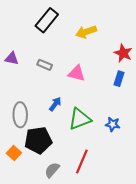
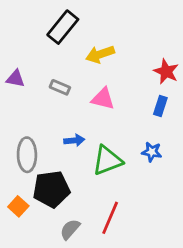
yellow arrow: (86, 32) -> (100, 54), moved
blue arrow: (55, 104) -> (74, 140), turned 48
blue star: (113, 124) -> (152, 152), moved

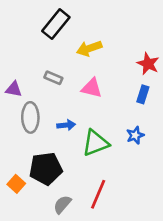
purple triangle: (15, 79) -> (14, 89), moved
blue star: (152, 152) -> (135, 135), turned -30
gray ellipse: (27, 155) -> (30, 117), moved

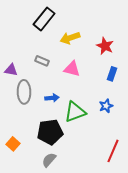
red star: (148, 64) -> (105, 46), moved
black pentagon: (46, 169) -> (50, 132), moved
red line: (98, 194) -> (113, 151), moved

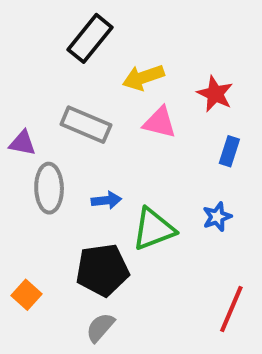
gray rectangle: (42, 61) -> (86, 125), size x1.6
pink triangle: (72, 69) -> (160, 123), moved

